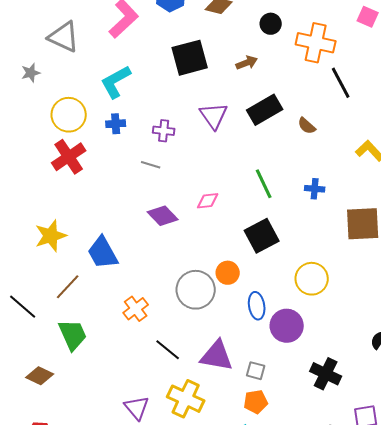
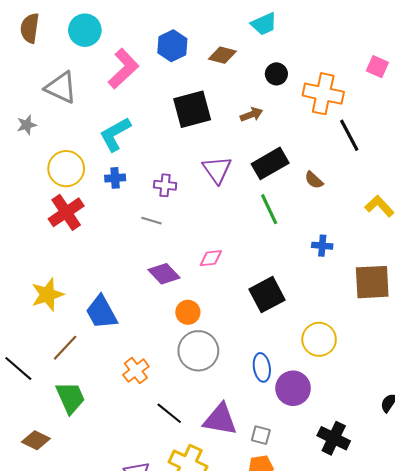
green line: (264, 184) -> (269, 209), moved
orange circle: (228, 273) -> (188, 312), moved

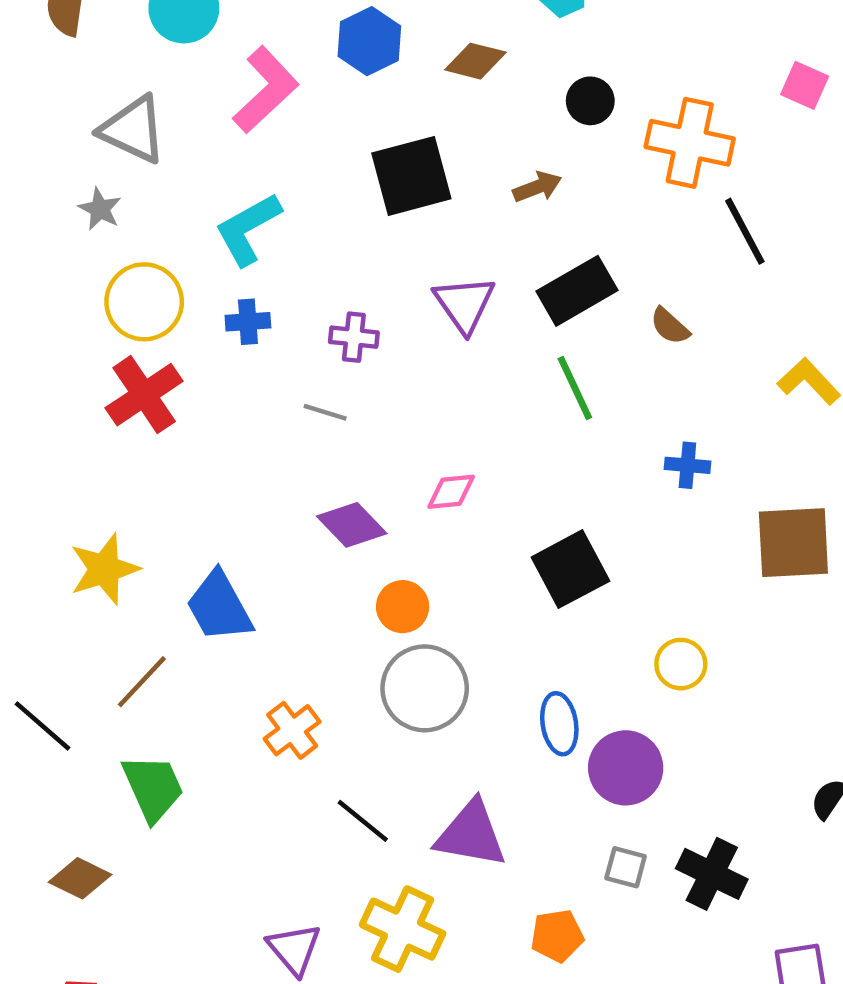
gray star: (27, 125) -> (100, 209), moved, turned -30
yellow circle: (319, 339) -> (681, 664), size x0.7
gray square: (261, 435) -> (626, 867), moved

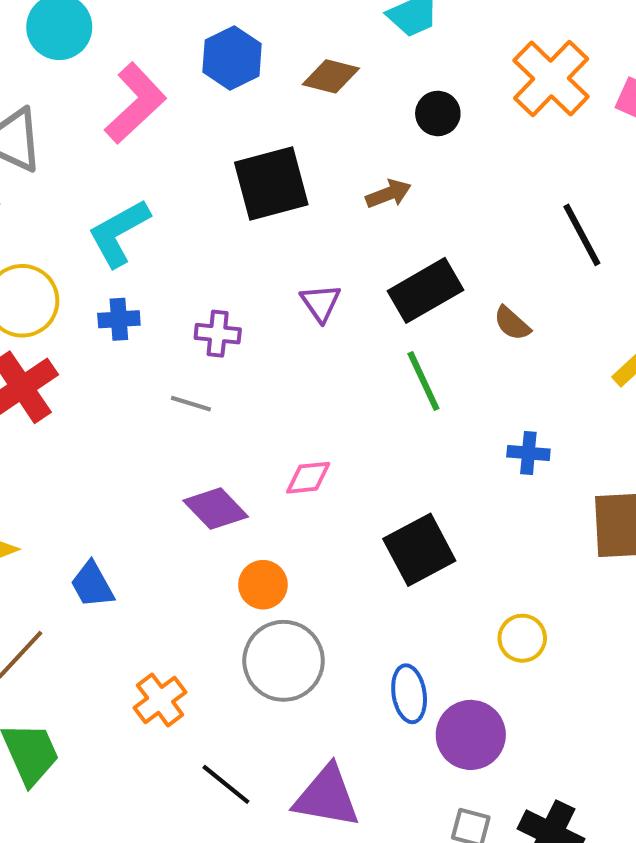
orange cross: (690, 143) -> (551, 79), moved, turned 32
purple triangle: (464, 304) -> (321, 303), size x0.7
blue trapezoid: (219, 607) -> (92, 585), size x0.7

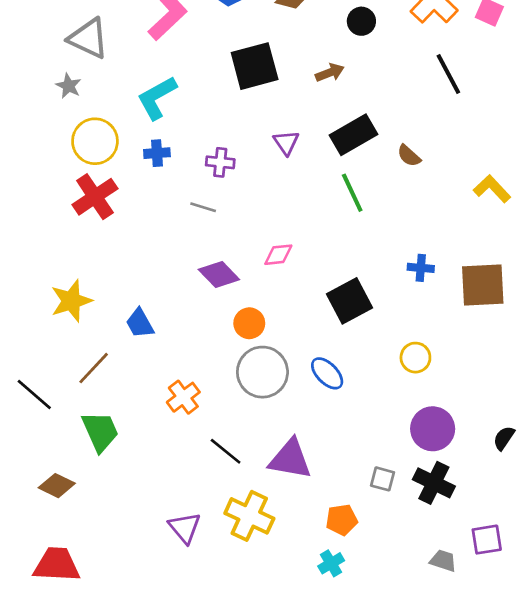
black line: (582, 235) -> (448, 74), moved
blue cross: (528, 453) -> (421, 268), moved
blue ellipse: (409, 694) -> (327, 373), moved, turned -36
purple circle: (471, 735) -> (433, 429), moved

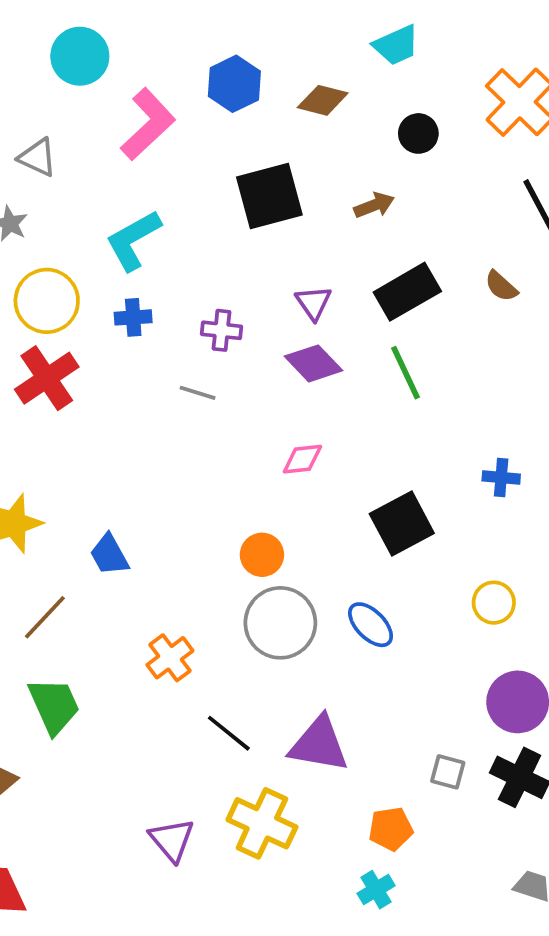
gray triangle: (88, 38) -> (38, 157), size x0.7
brown semicircle: (409, 156) -> (501, 286), moved
purple diamond: (219, 274) -> (313, 363), moved

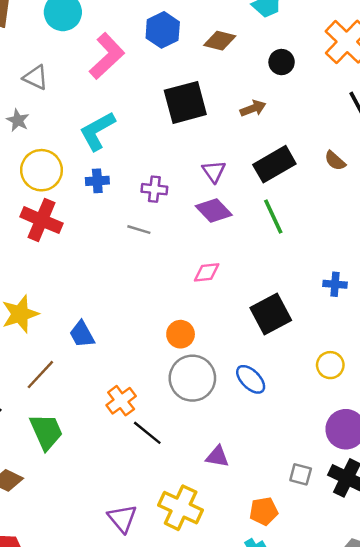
red cross: (47, 378) -> (41, 220), turned -33
black line: (229, 733) -> (147, 433), moved
purple triangle: (319, 744) -> (217, 457), size x0.6

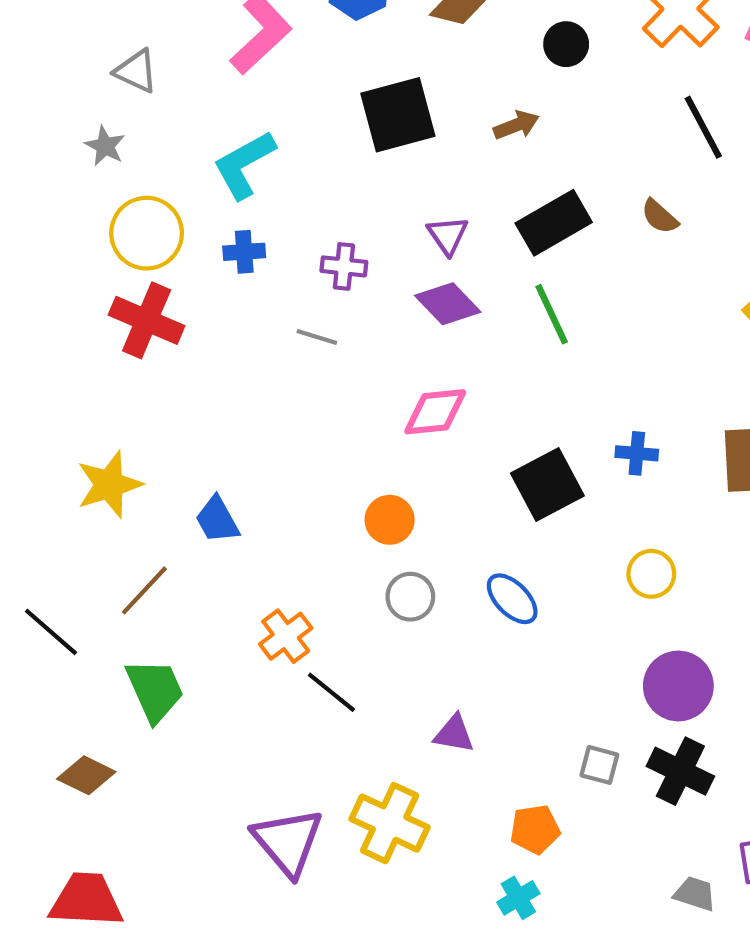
pink diamond: (207, 272) -> (435, 412), size x1.4
blue cross: (335, 284) -> (637, 453), moved
gray circle: (192, 378) -> (410, 597), size x0.6
purple triangle: (122, 518) -> (288, 842), size x1.4

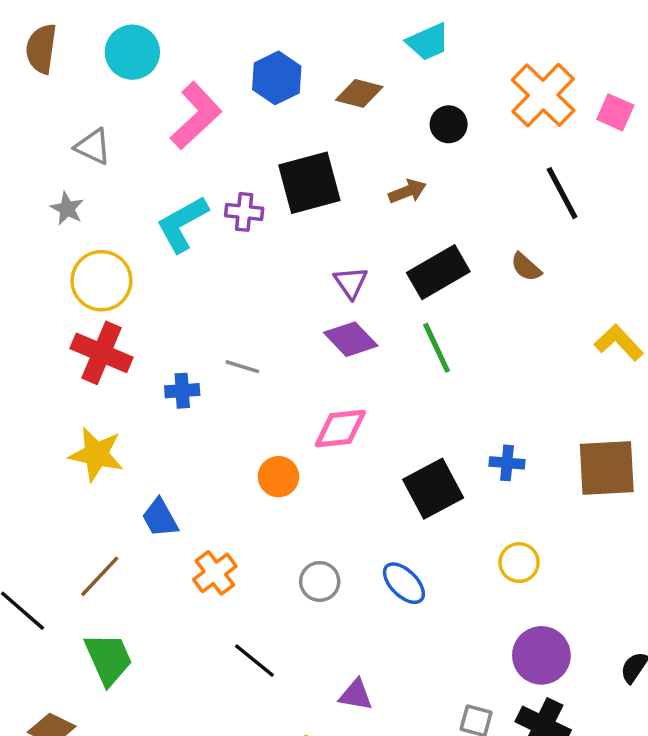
blue cross: (244, 252) -> (182, 391), moved
purple cross: (344, 266) -> (244, 212), moved
yellow star: (109, 485) -> (96, 454), moved, turned 30
orange circle: (390, 520) -> (278, 477), moved
orange cross: (286, 636) -> (215, 573), moved

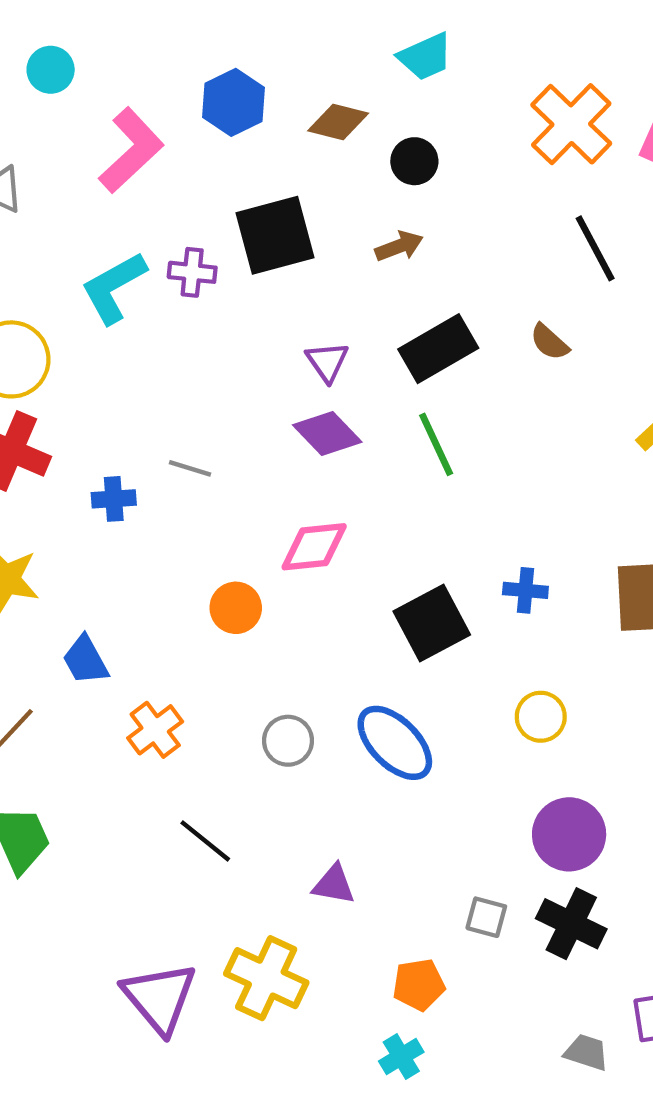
cyan circle: (132, 52) -> (51, 70), size x0.7
black circle: (449, 124) -> (414, 161), moved
blue ellipse: (404, 583) -> (395, 743), size x1.4

